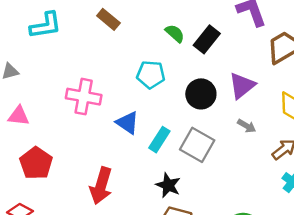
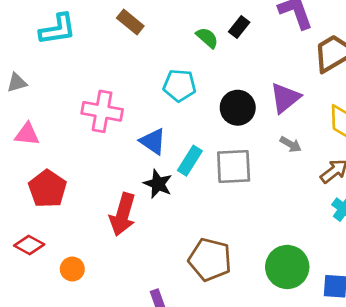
black rectangle: (207, 39) -> (239, 27), moved, size x0.7
gray square: (197, 145) -> (234, 166), turned -32
black star: (168, 185) -> (158, 184), moved

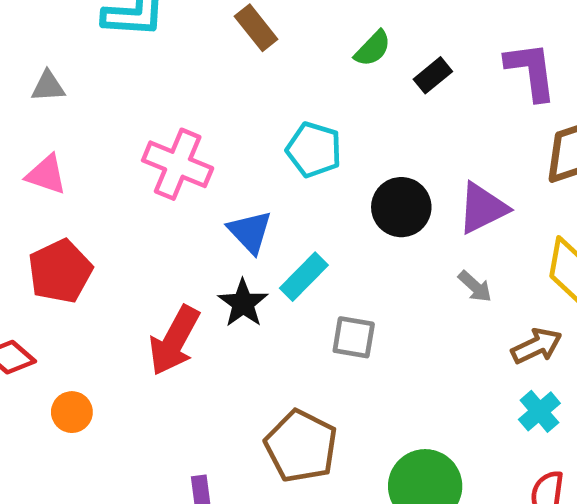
green semicircle: (207, 38) -> (373, 48), moved, turned 80
gray square: (234, 166) -> (354, 337), moved, size x0.7

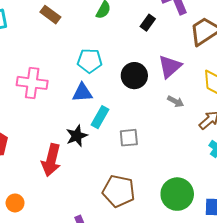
black rectangle: (433, 75) -> (148, 23), moved
blue triangle: (250, 232) -> (82, 93), moved, turned -35
black star: (243, 303) -> (77, 136), turned 30

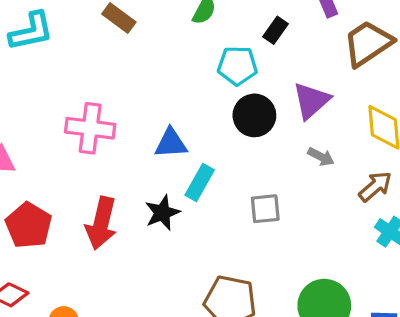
cyan pentagon: (90, 61) -> (237, 66), moved
gray square: (129, 138) -> (265, 209), moved
red arrow: (51, 160) -> (101, 223), moved

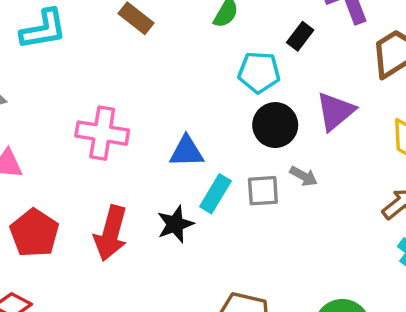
gray arrow: (321, 157) -> (304, 176), moved
gray square: (265, 209) -> (263, 191), moved

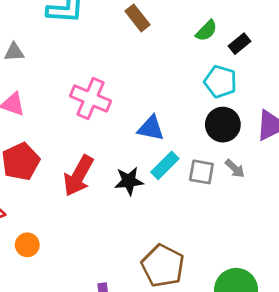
black rectangle: (300, 36) -> (239, 44), moved

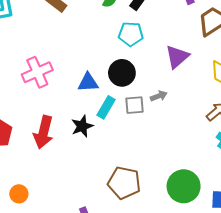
pink cross: (91, 99) -> (37, 72), turned -32
black circle: (223, 125) -> (122, 73), moved
gray arrow: (235, 169) -> (159, 96), turned -49

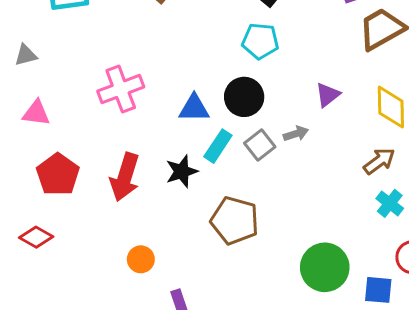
purple triangle: (177, 57) -> (328, 95), moved, size x0.7
gray square: (134, 105) -> (260, 145), turned -36
brown pentagon: (124, 183) -> (235, 220), moved
orange circle: (19, 194) -> (141, 259), moved

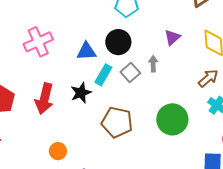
gray arrow: (296, 134) -> (153, 64), turned -70
green circle: (325, 267) -> (172, 119), moved

